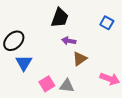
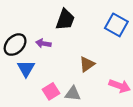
blue square: (107, 23) -> (116, 25), size x1.5
purple arrow: (69, 41) -> (43, 43), moved

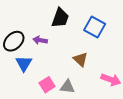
blue square: (116, 25) -> (95, 27), moved
brown triangle: (87, 64) -> (80, 59), turned -42

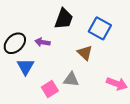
brown triangle: (80, 59) -> (85, 53), moved
gray triangle: (67, 87) -> (71, 79), moved

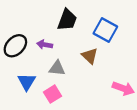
blue triangle: (25, 67) -> (27, 82), moved
gray triangle: (71, 79) -> (57, 68), moved

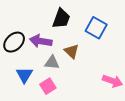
purple arrow: (45, 45) -> (41, 41), size x1.5
brown triangle: (90, 56) -> (72, 51), moved

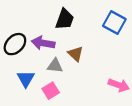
blue square: (96, 28) -> (114, 22), moved

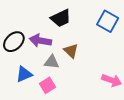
black trapezoid: (65, 19) -> (61, 18), turned 45
blue triangle: (26, 79) -> (24, 74), turned 36

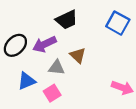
purple arrow: (40, 41) -> (44, 44), turned -35

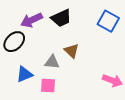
purple arrow: (44, 44) -> (32, 20), moved
pink square: (52, 93) -> (48, 86), turned 35

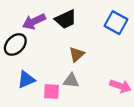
brown triangle: (71, 51) -> (77, 54), turned 35
gray triangle: (52, 62) -> (71, 81), moved

